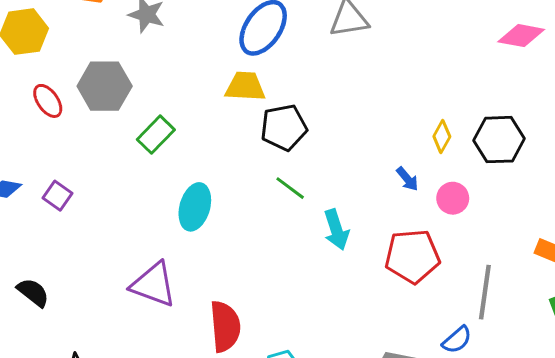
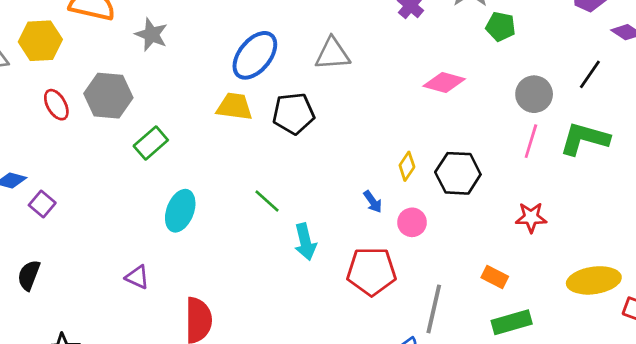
pink diamond: (521, 36) -> (444, 82), moved
black pentagon: (284, 127) -> (293, 114), moved
purple square: (58, 196) -> (42, 204), moved
purple triangle: (153, 284) -> (137, 277), size x0.6
black semicircle: (33, 292) -> (29, 275), turned -112

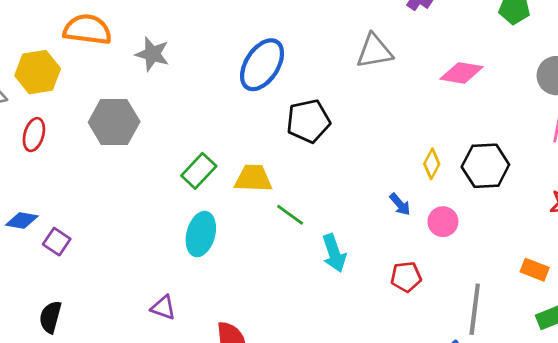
gray triangle: (332, 54) -> (374, 51), moved
red ellipse: (56, 105) -> (34, 135), moved, turned 52
yellow trapezoid: (234, 107) -> (253, 178), moved
green rectangle: (151, 143) -> (199, 171), moved
red pentagon: (371, 271) -> (406, 277), size x0.6

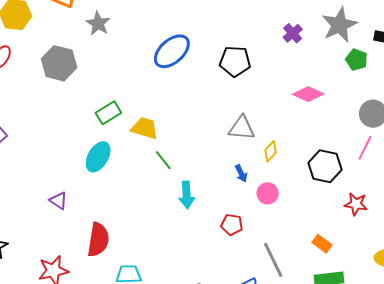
gray triangle: (374, 51) -> (242, 128), moved
black pentagon: (308, 121) -> (235, 61), moved
black hexagon: (485, 166) -> (325, 166), moved
gray line: (475, 309) -> (273, 260), turned -48

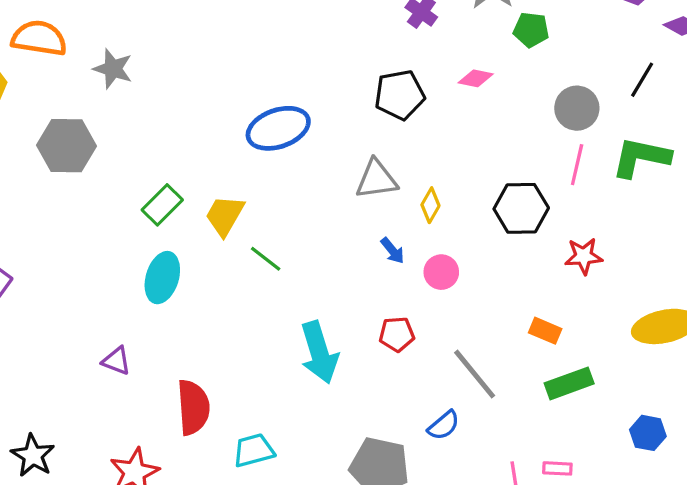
blue ellipse: (172, 51) -> (278, 128), moved, turned 36
black pentagon: (235, 61) -> (400, 95), moved
pink diamond: (308, 94) -> (476, 78), moved, size x0.7
yellow trapezoid: (145, 128) -> (225, 215), turned -64
cyan arrow: (187, 195) -> (319, 352), moved, size x1.4

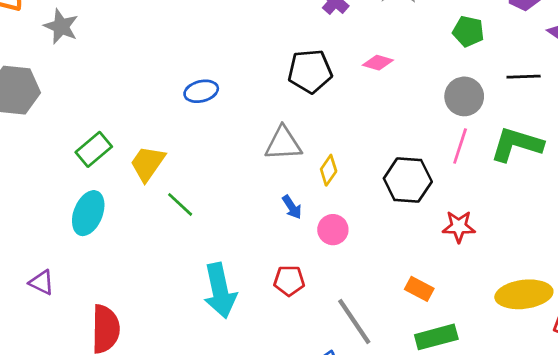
green pentagon: (531, 30) -> (468, 31), moved
black line: (642, 80) -> (524, 77), turned 52
blue ellipse: (278, 128) -> (201, 91), size x0.6

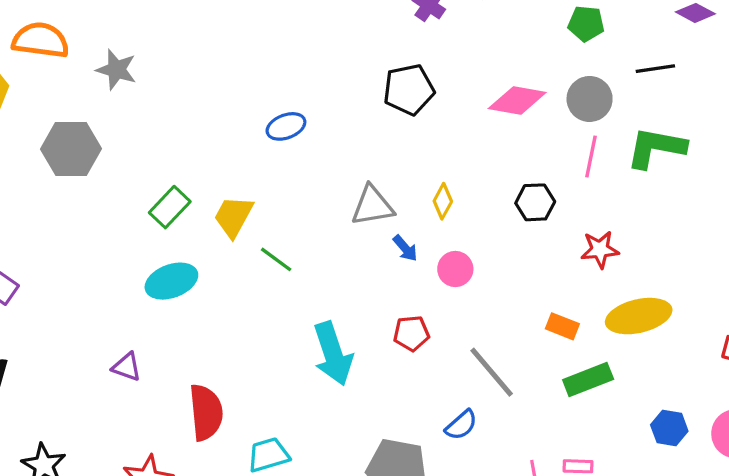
pink diamond: (378, 63) -> (517, 101), moved, size x1.6
gray triangle: (283, 143) -> (372, 206), moved
black hexagon: (408, 180) -> (535, 202), size x0.7
cyan ellipse: (88, 213) -> (171, 281), turned 54
yellow ellipse: (524, 294) -> (639, 316), moved

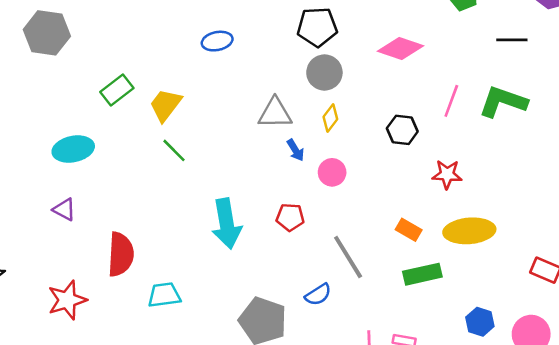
gray circle: (590, 99) -> (324, 73), moved
green line: (276, 259) -> (174, 150), moved
cyan ellipse: (171, 281) -> (73, 149), moved

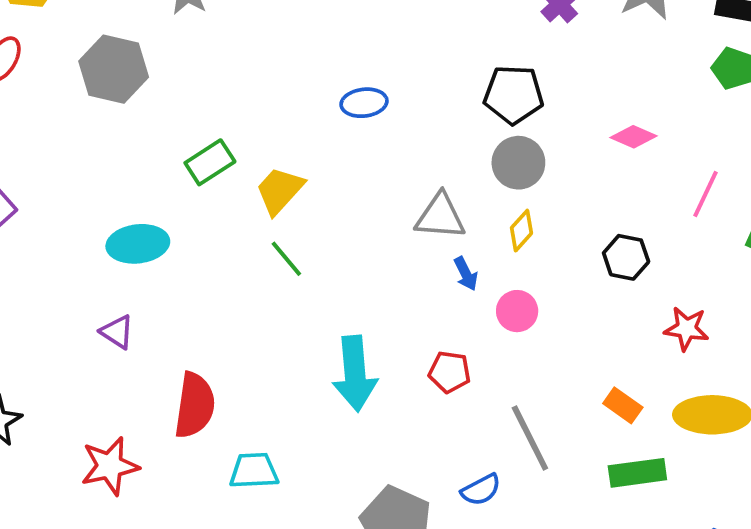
pink diamond: (400, 48) -> (634, 137), size x0.7
pink line: (451, 101) -> (705, 194), moved

